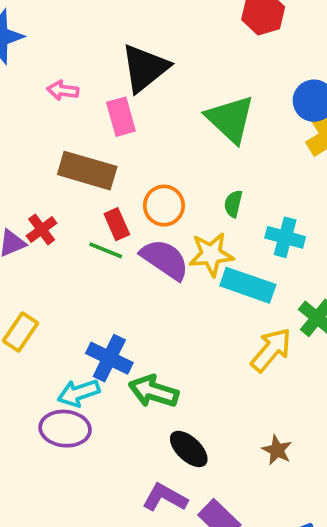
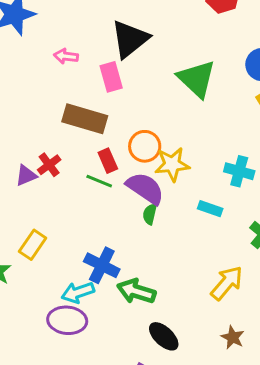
green semicircle: (233, 204) -> (150, 214), moved
yellow star: (211, 254) -> (172, 164), moved
cyan rectangle: (248, 285) -> (210, 209), size x0.6
yellow arrow: (271, 350) -> (227, 283), moved

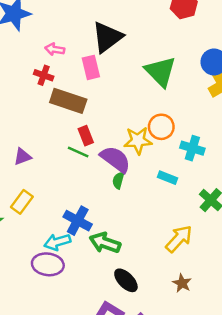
orange circle: (145, 146) -> (161, 127), moved
red cross: (49, 165) -> (44, 75), moved, turned -36
purple triangle: (26, 175) -> (22, 157), moved

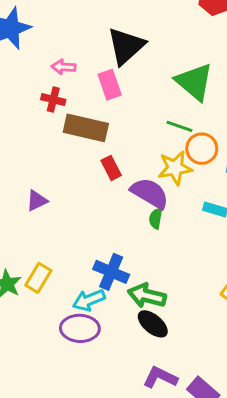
green line: (78, 152) -> (179, 126), moved
yellow rectangle: (22, 202) -> (38, 278), moved
black ellipse: (126, 280) -> (153, 324), moved

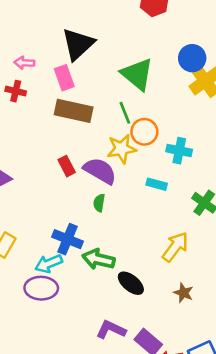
green line: (179, 126) -> (125, 113), turned 50
brown rectangle: (86, 128) -> (74, 111), moved
red rectangle: (111, 168) -> (67, 166), moved
green semicircle: (156, 218) -> (99, 203), moved
black ellipse: (153, 324) -> (131, 283), moved

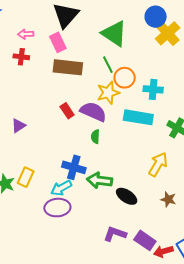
cyan rectangle: (157, 184) -> (138, 117), size x1.8

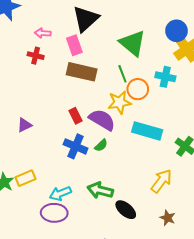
cyan cross: (153, 89) -> (165, 77), moved
green semicircle: (95, 137) -> (101, 145), turned -144
blue cross: (74, 167) -> (76, 146), moved
yellow rectangle: (26, 177) -> (26, 178), turned 36

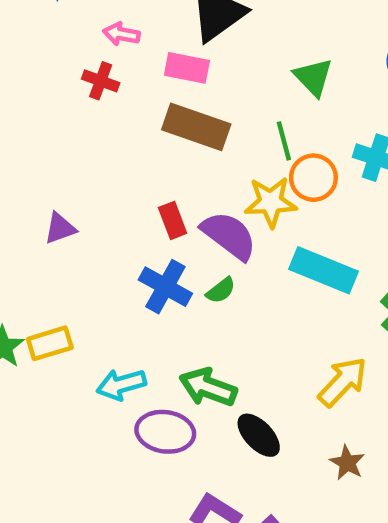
green triangle: (133, 43) -> (313, 77), size x0.7
pink rectangle: (74, 45) -> (187, 68), turned -66
purple ellipse: (54, 213) -> (165, 432), moved

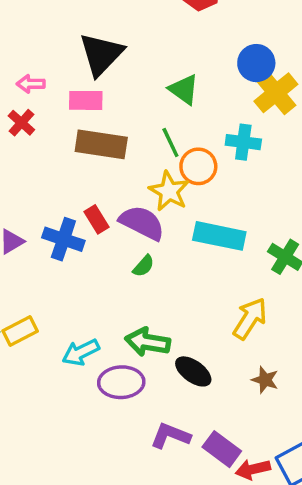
red cross: (101, 81) -> (21, 123), turned 32
yellow star: (271, 202) -> (169, 191), turned -30
blue cross: (165, 287) -> (63, 239), moved

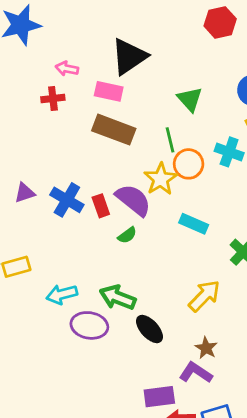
red cross: (21, 123) -> (53, 98), turned 30
red rectangle: (97, 219) -> (101, 206), moved
cyan rectangle: (219, 236) -> (194, 224), size x0.7
purple L-shape: (170, 436) -> (196, 373), moved
purple rectangle: (222, 449) -> (159, 397), turned -56

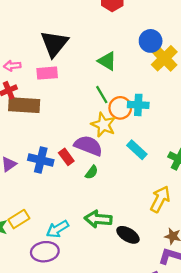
brown rectangle: (114, 130) -> (24, 105), moved
cyan cross: (229, 152) -> (138, 105), moved
cyan rectangle: (194, 224) -> (137, 150), turned 36
purple ellipse: (89, 325) -> (45, 252), moved

